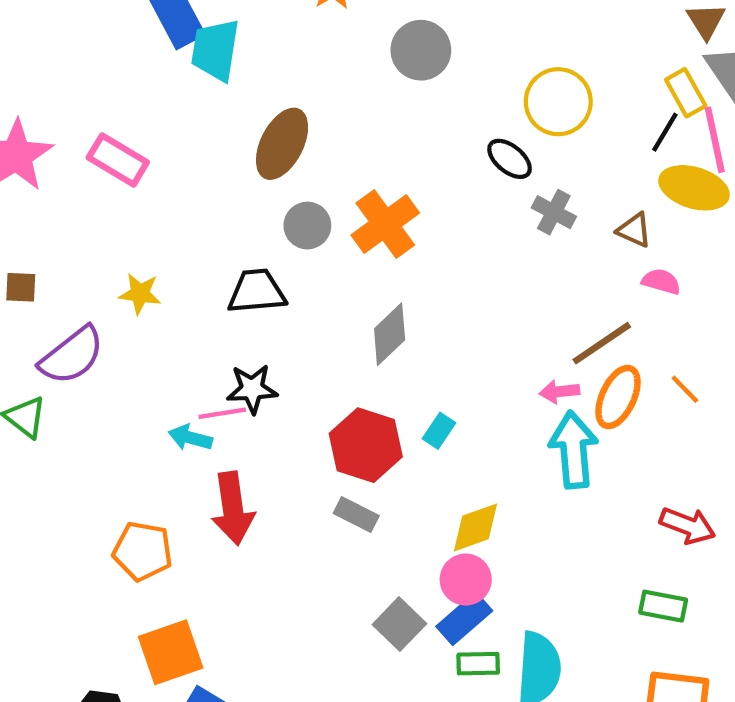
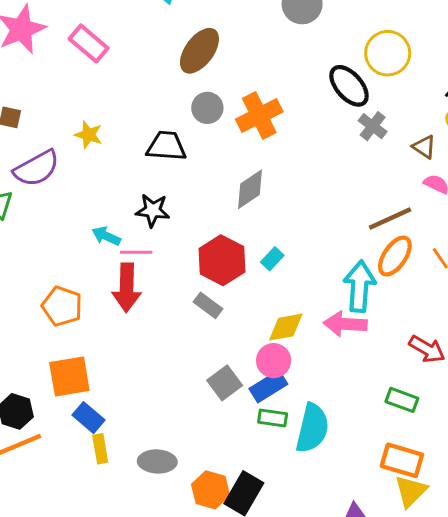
black ellipse: (510, 159) -> (349, 86), size x1.4
pink arrow: (559, 392) -> (345, 324), moved, size x1.6
pink line: (222, 413) -> (136, 252), moved

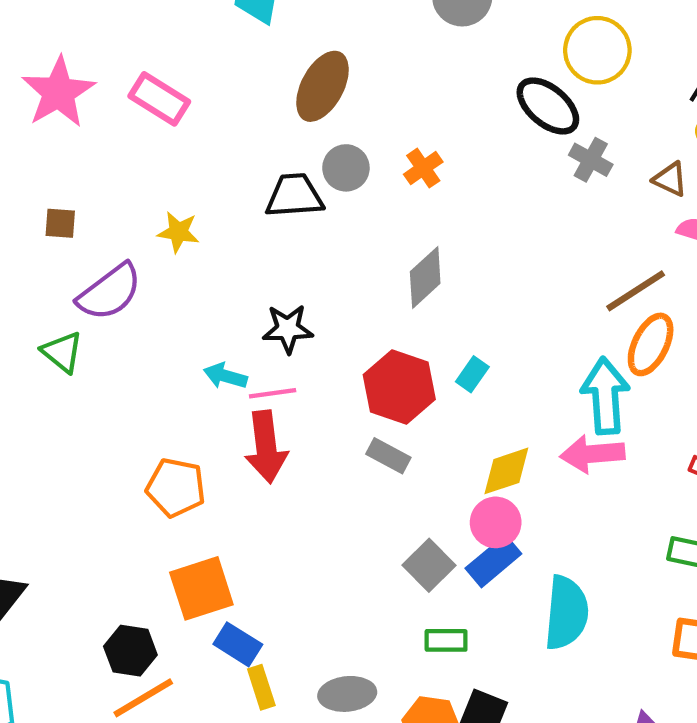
orange cross: (259, 115) -> (423, 168), size x0.6
black trapezoid: (166, 146) -> (294, 196), moved
green rectangle: (273, 418) -> (446, 640), moved

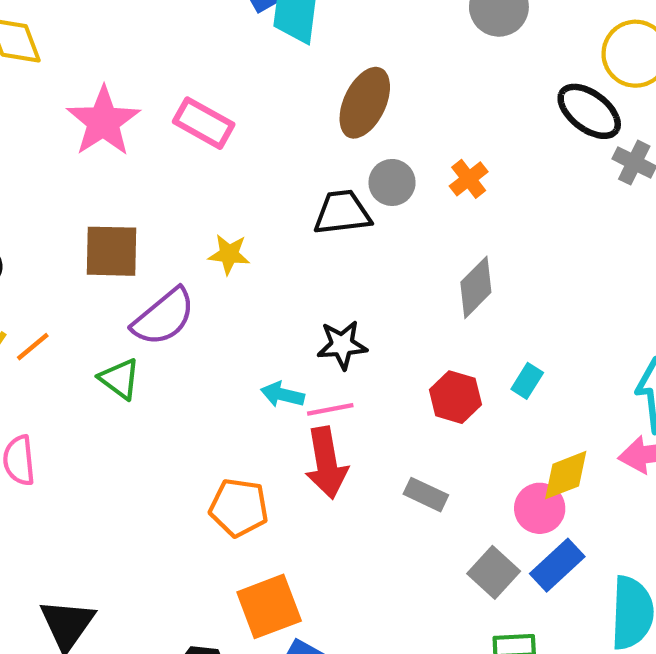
brown square: (60, 223) -> (112, 251), size x1.8
red hexagon: (399, 387) -> (455, 397), size x0.7
gray rectangle: (388, 456) -> (426, 495), moved
pink circle: (496, 522) -> (540, 508), moved

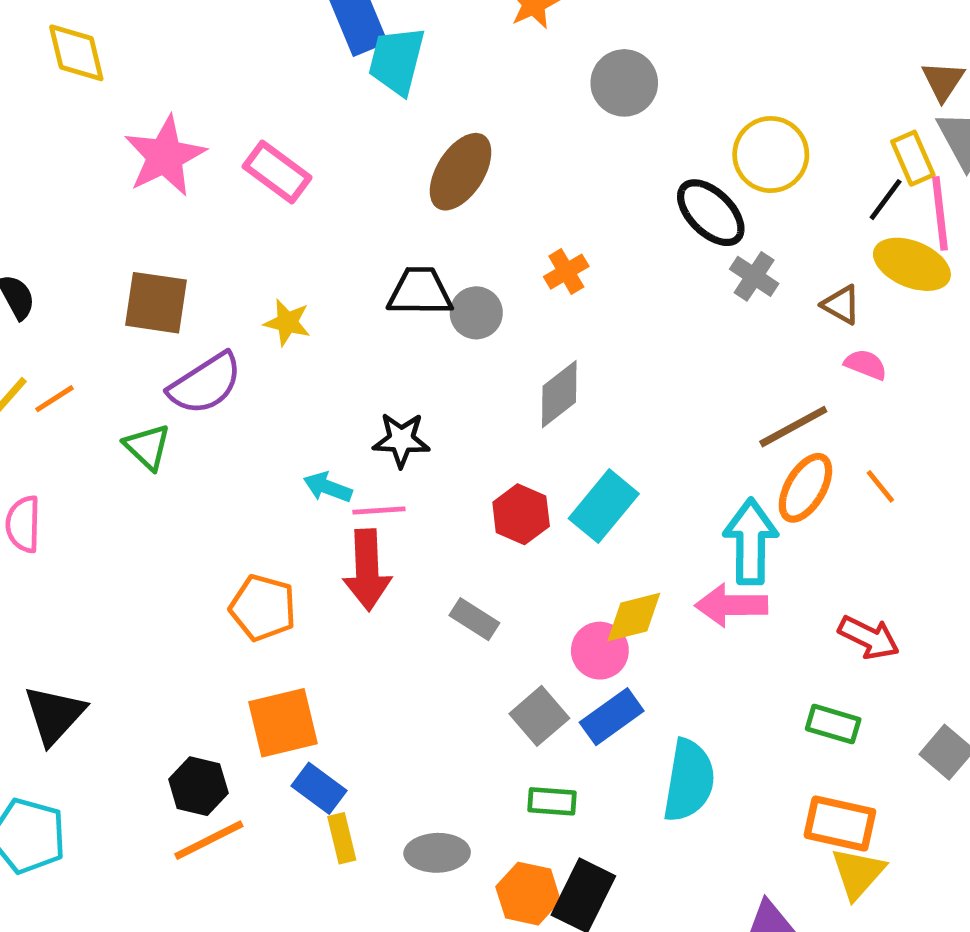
gray circle: (392, 182) -> (476, 313), moved
cyan rectangle: (527, 381) -> (604, 506), size x1.8

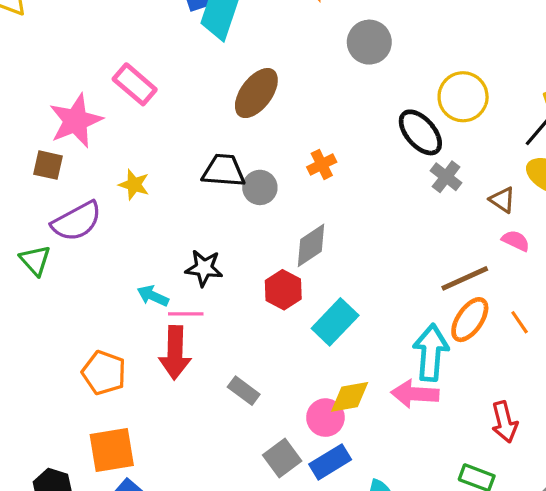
pink star: (165, 156) -> (76, 121), moved
brown square: (156, 303) -> (48, 165), size x0.7
red hexagon: (521, 514) -> (283, 290), moved
red arrow: (869, 637) -> (504, 422), turned 45

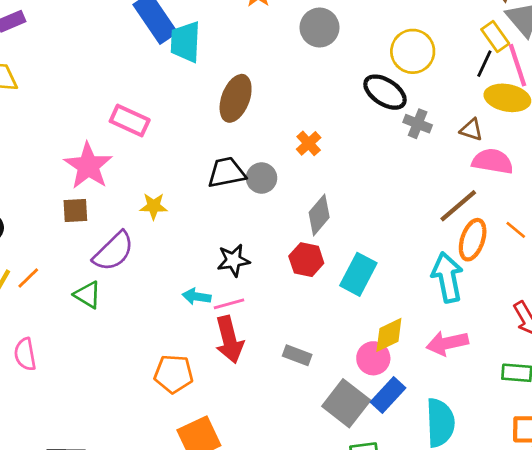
pink semicircle: (516, 241) -> (493, 161), size x1.6
pink arrow: (415, 394) -> (447, 343), moved
gray square: (282, 458) -> (346, 403), size x1.4

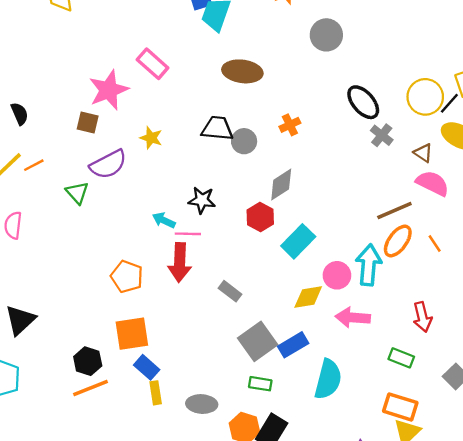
yellow circle: (413, 51) -> (425, 97), moved
brown ellipse: (236, 98) -> (242, 71), turned 60
pink circle: (373, 358) -> (337, 275), moved

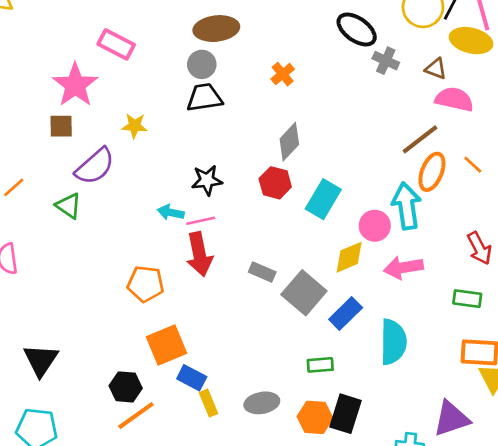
gray circle: (244, 141) -> (202, 64), moved
gray square: (258, 341) -> (304, 293), moved

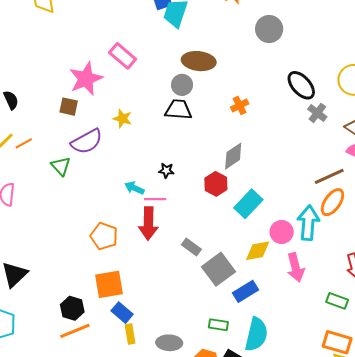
black star: (207, 180) -> (166, 171), size x0.7
pink arrow: (403, 268) -> (296, 267), turned -108
cyan semicircle: (393, 342) -> (256, 334), moved

